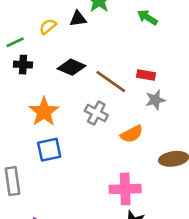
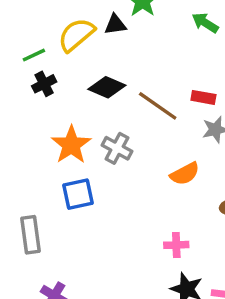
yellow semicircle: (48, 27) -> (76, 35), size x1.6
black cross: (23, 65) -> (44, 84), turned -30
gray cross: (96, 113) -> (117, 148), moved
pink cross: (125, 189) -> (176, 245), size x0.6

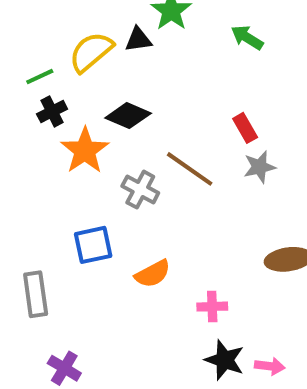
red rectangle: (203, 97) -> (245, 128), turned 50
brown line: (158, 106) -> (190, 169), moved
orange star: (71, 145) -> (85, 150), moved
orange semicircle: (185, 174) -> (153, 274), moved

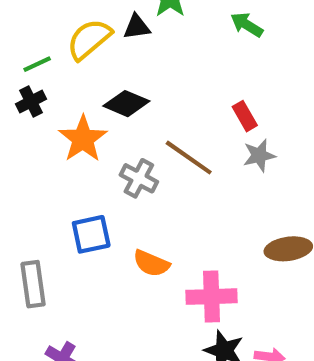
black cross: (52, 111) -> (31, 102), moved
orange semicircle: (153, 274) -> (151, 263), turned 51
pink cross: (212, 307) -> (212, 297), size x1.6

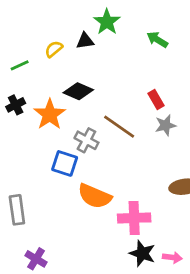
yellow semicircle: (89, 39) -> (54, 49), size x0.6
black cross: (31, 102) -> (16, 105), moved
blue square: (91, 234) -> (65, 163), moved, turned 30
orange semicircle: (151, 263) -> (95, 196), size x1.4

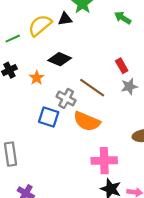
yellow semicircle: (54, 49) -> (40, 25), size x1.6
orange star: (50, 114) -> (37, 78), size x0.6
orange semicircle: (95, 196) -> (87, 121), moved

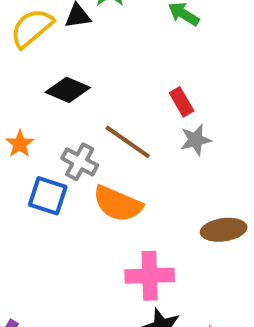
orange star: (37, 78) -> (20, 144), moved

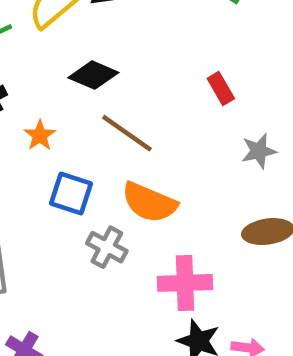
gray star: (196, 140) -> (259, 151), moved
brown line: (128, 142) -> (127, 133), moved
gray cross: (80, 162) -> (107, 247), moved

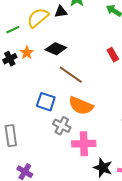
orange star: (40, 135) -> (27, 53), moved
pink cross: (185, 283) -> (84, 144), moved

